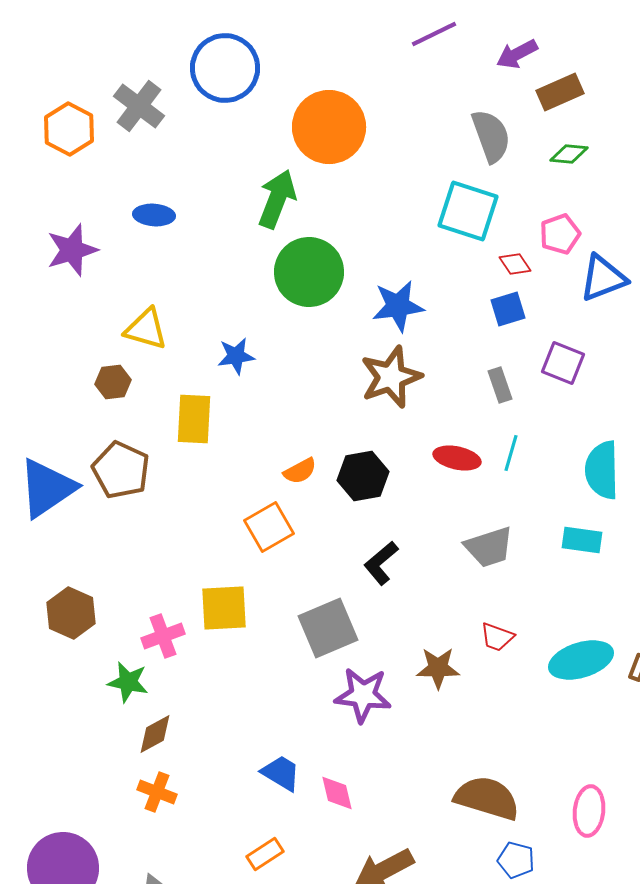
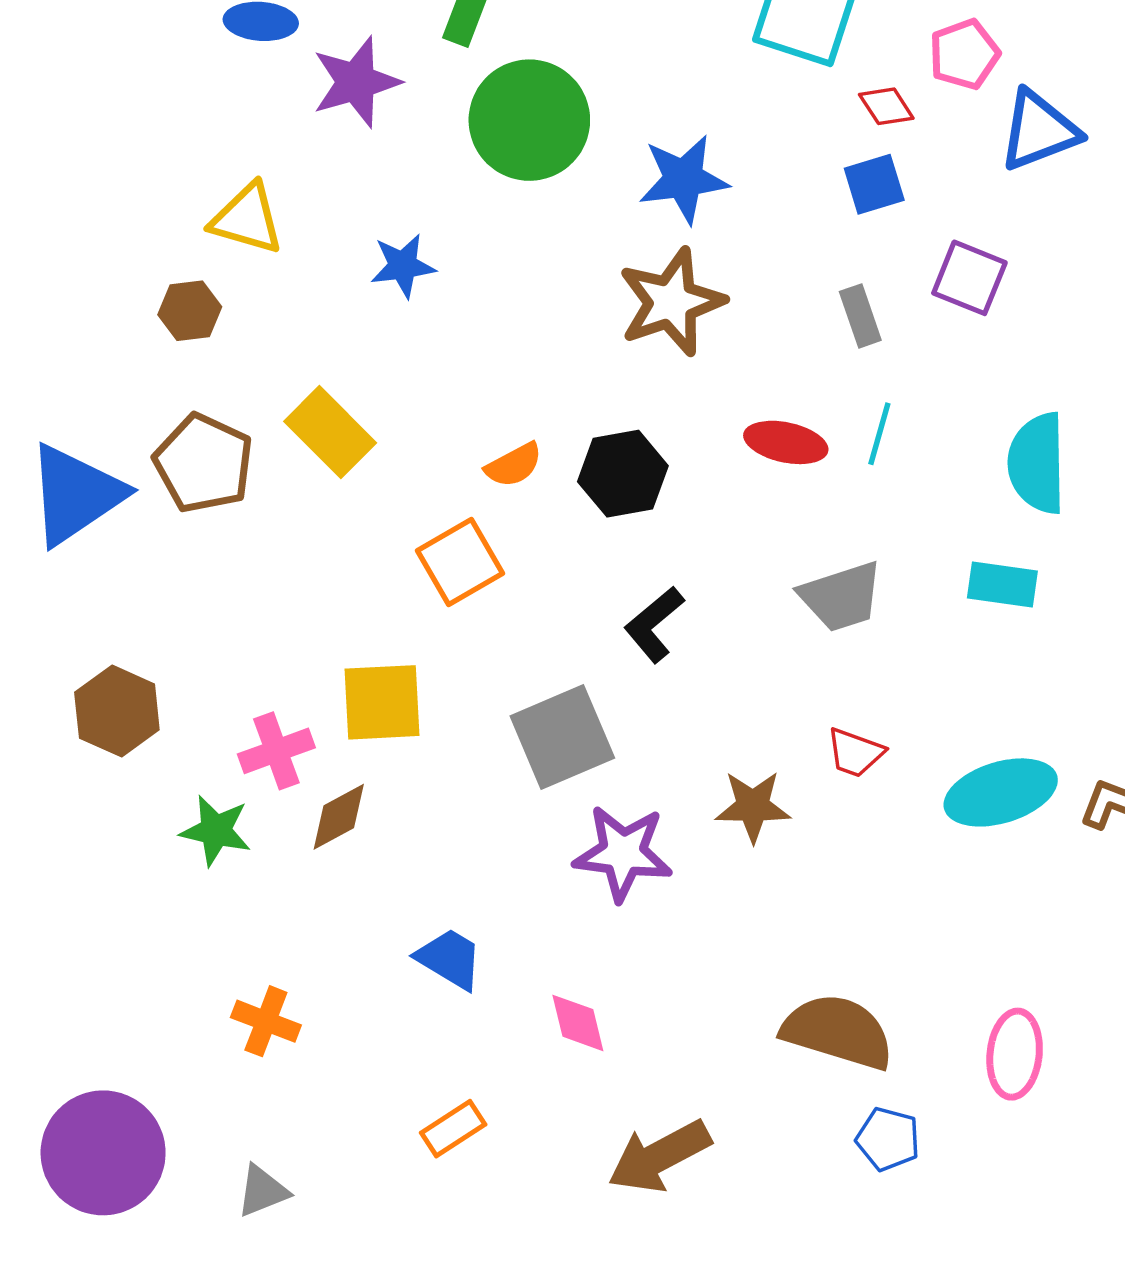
purple star: (72, 250) -> (356, 82), moved
yellow rectangle: (194, 419) -> (330, 432), moved, turned -48
brown diamond: (155, 734) -> (339, 817), moved
blue trapezoid: (281, 773) -> (450, 959), moved

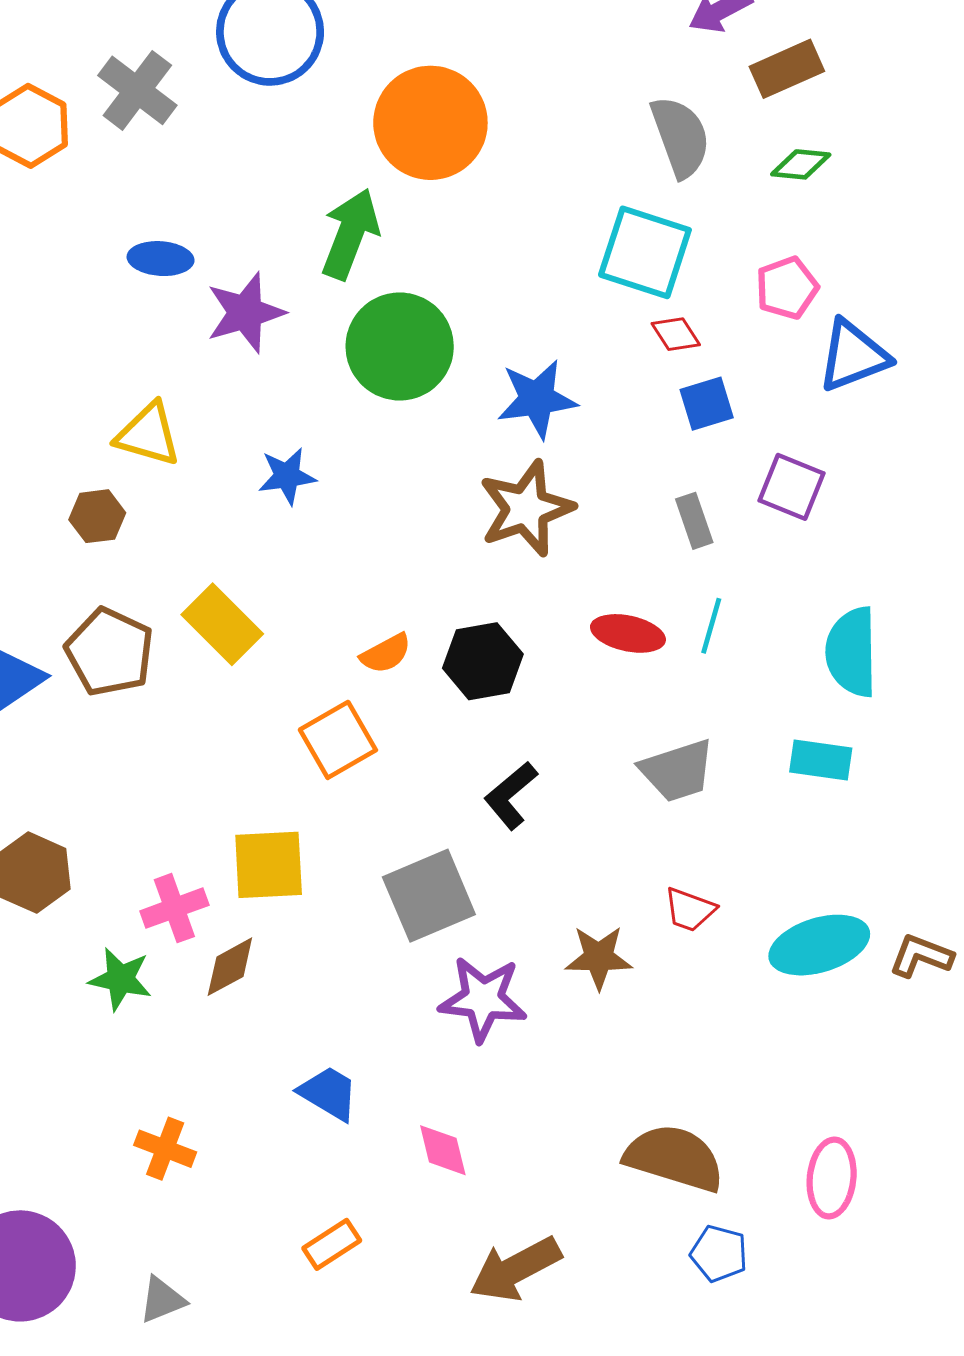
red diamond: (886, 106) -> (676, 334), moved

